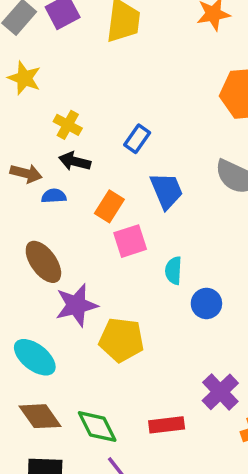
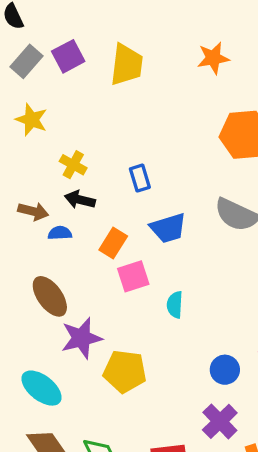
blue rectangle: (137, 139) -> (140, 178), turned -52
blue trapezoid: (167, 191) -> (168, 228), turned 96
blue circle: (206, 303) -> (225, 370), moved

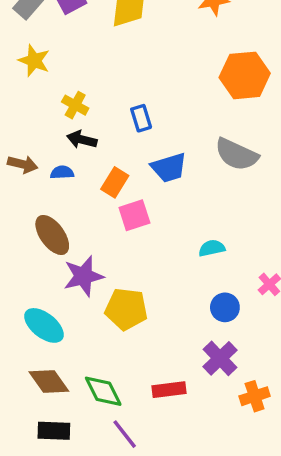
brown arrow: (33, 211) -> (23, 164), moved
cyan semicircle: (175, 305) -> (212, 248), moved, turned 75

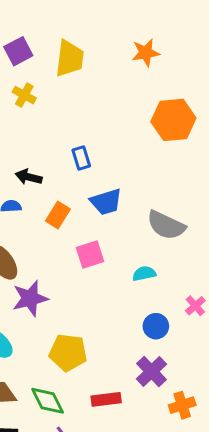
yellow cross: (75, 105) -> (24, 95), moved
gray semicircle: (236, 154) -> (166, 225), moved
pink square: (134, 215) -> (90, 255), moved
yellow pentagon: (126, 309) -> (68, 353), moved

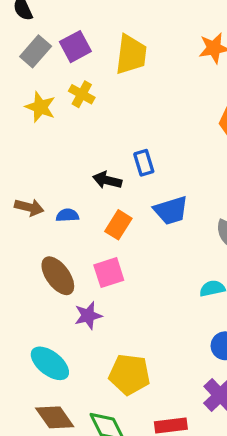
black arrow: (29, 177) -> (107, 180), moved
pink square: (90, 255) -> (109, 273), moved
purple star: (30, 298) -> (88, 316), size x0.7

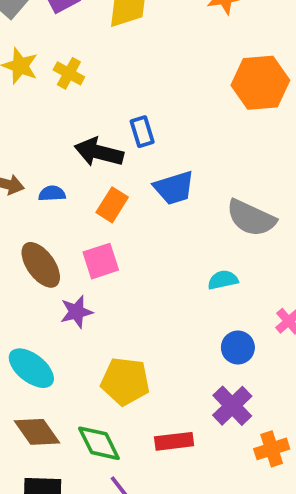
yellow cross: (82, 94) -> (69, 73), moved
black arrow: (107, 180) -> (99, 152), size x1.4

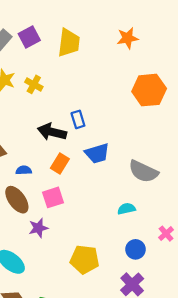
blue semicircle: (52, 194) -> (24, 170), moved
yellow pentagon: (125, 381) -> (85, 260), moved

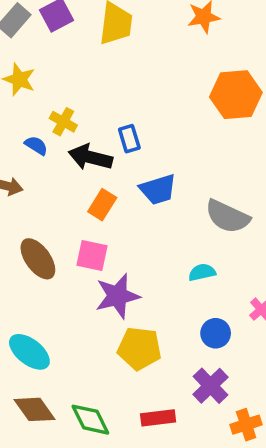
yellow cross: (34, 84) -> (63, 122), moved
blue semicircle: (24, 170) -> (36, 145), moved, turned 35
pink square: (53, 197) -> (92, 255), turned 30
purple star: (38, 228) -> (117, 296), moved, size x1.5

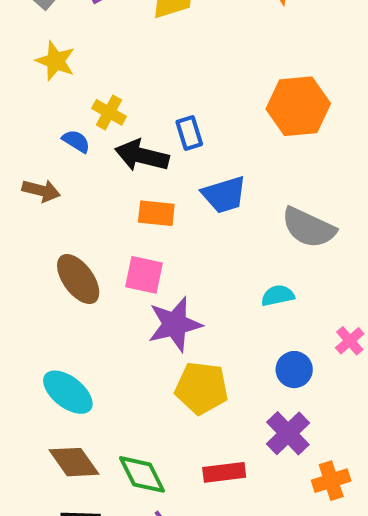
orange hexagon: (236, 95) -> (298, 106), moved
orange rectangle: (102, 205) -> (156, 213), turned 64

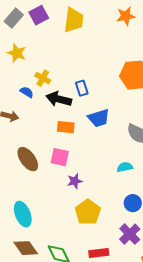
purple star: (175, 324) -> (75, 181), size x0.6
yellow pentagon: (202, 388) -> (88, 212), turned 30
cyan ellipse: (68, 392) -> (23, 214), turned 30

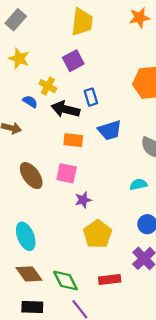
purple square: (39, 15) -> (73, 61), moved

